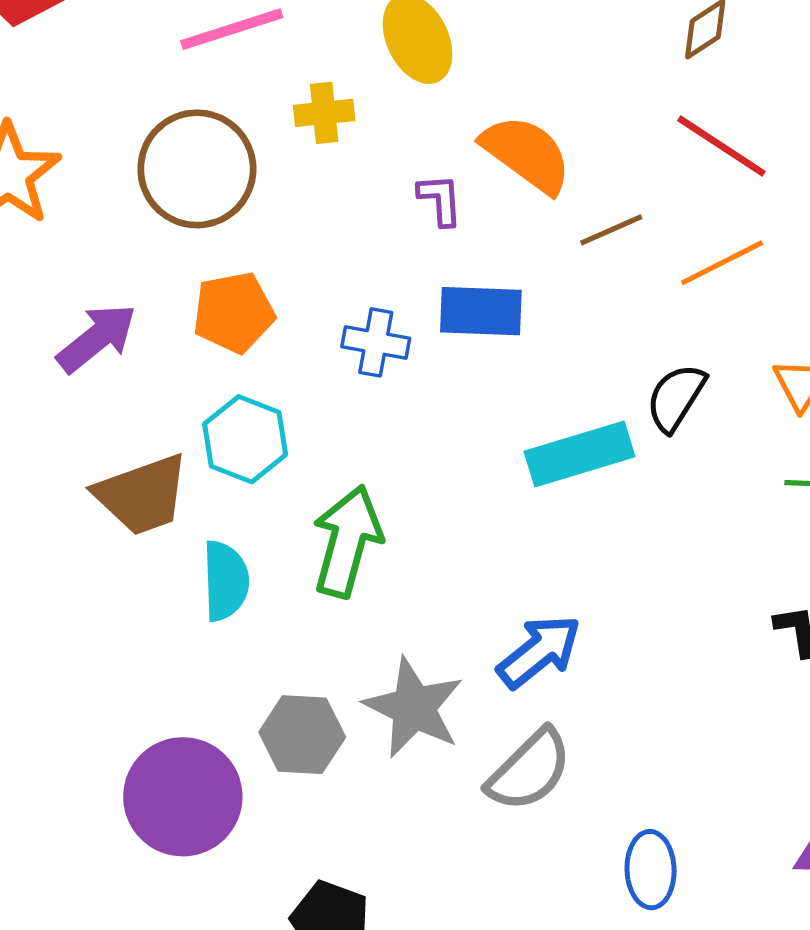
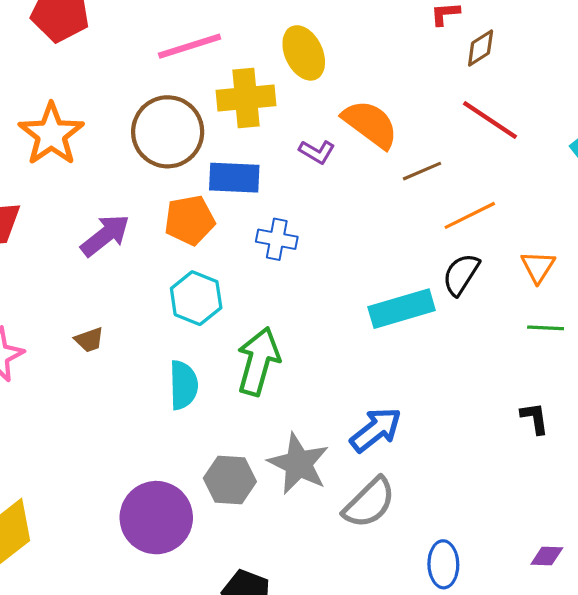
yellow cross: (324, 113) -> (246, 98), size x1.6
purple L-shape: (440, 200) -> (317, 152), turned 124
orange line: (722, 263) -> (470, 215), moved
blue rectangle: (481, 311) -> (234, 178), moved
brown trapezoid: (142, 495) -> (89, 340), moved, size x0.5

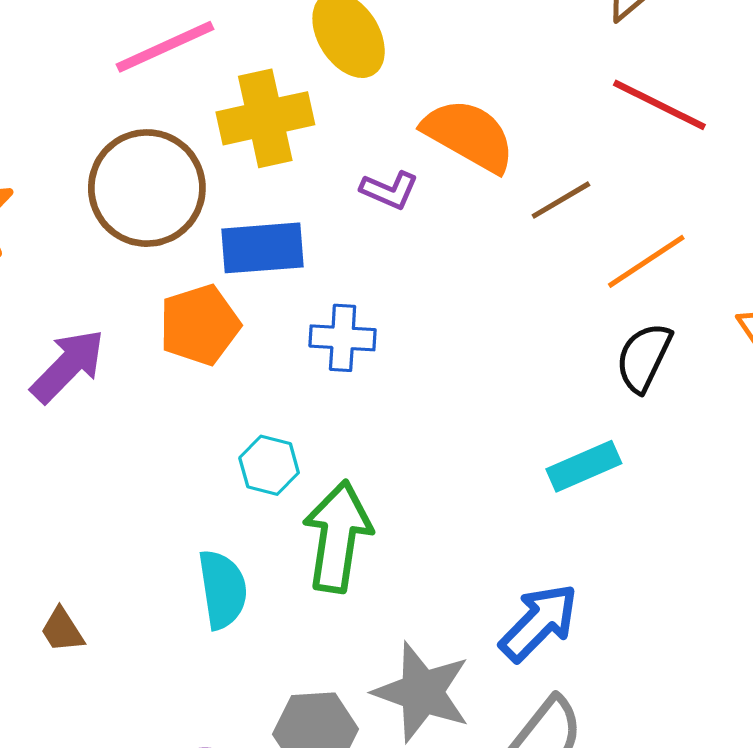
cyan hexagon: (196, 298) -> (269, 465), moved, size x0.7
cyan rectangle: (402, 309) -> (584, 466), moved, size x0.7
brown trapezoid: (89, 340) -> (62, 630), moved, turned 84

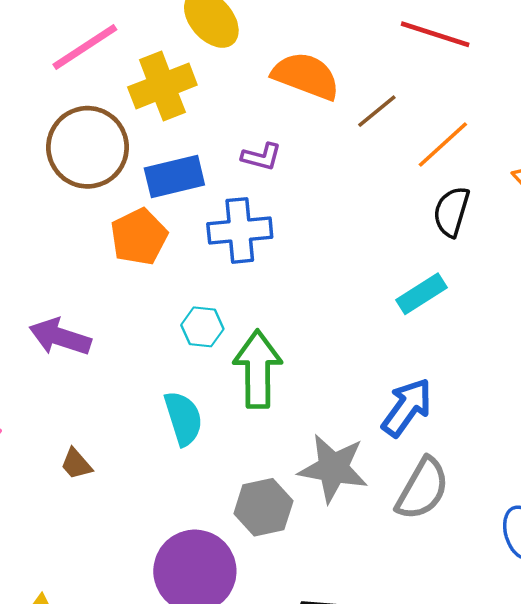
purple L-shape: (389, 190) -> (261, 157), moved
blue cross: (343, 338) -> (240, 230), size x1.4
purple arrow: (68, 366) -> (60, 337), moved, turned -108

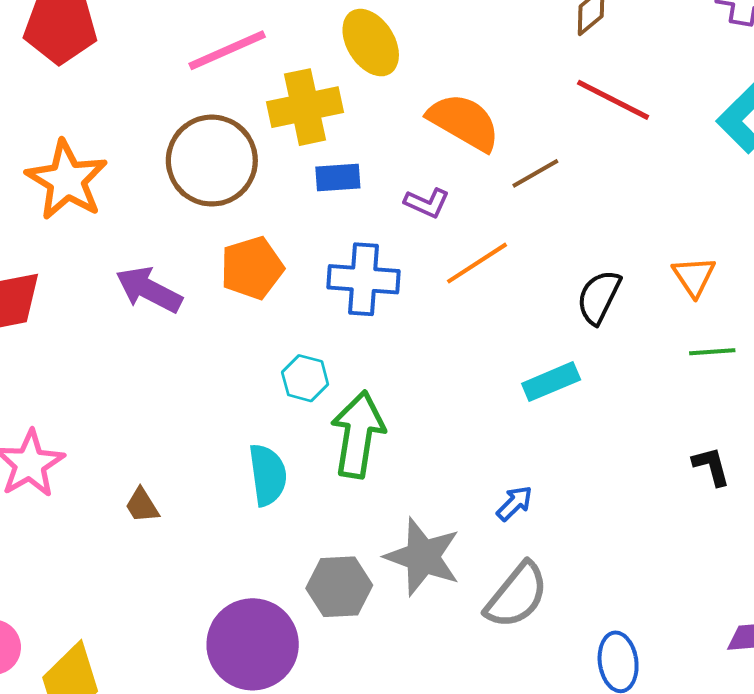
orange line: (443, 145) -> (477, 263), moved
purple L-shape: (261, 157) -> (427, 203), moved
blue rectangle: (174, 177) -> (338, 177), moved, size x0.7
purple arrow: (60, 337) -> (149, 290), moved
blue arrow: (407, 407) -> (515, 503), size x0.6

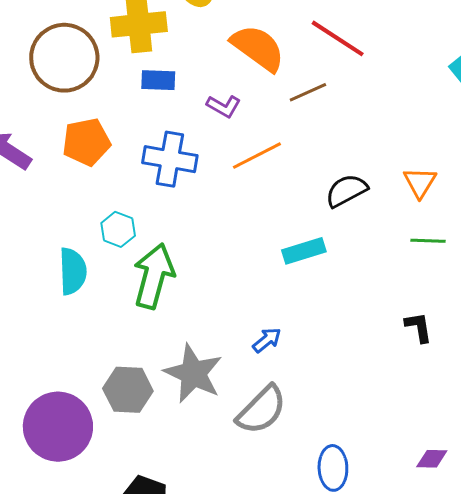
red line: (613, 100) -> (338, 38), moved
black semicircle: (599, 297) -> (346, 191), turned 30
cyan semicircle: (268, 475) -> (73, 271), moved

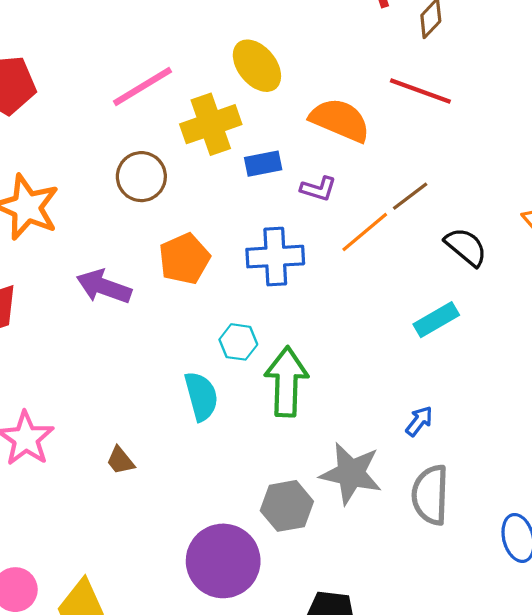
brown circle: (64, 58) -> (141, 177), size x0.7
blue rectangle: (158, 80) -> (263, 164), moved
brown line: (308, 92) -> (410, 196), moved
black semicircle: (346, 191) -> (466, 247), turned 81
gray semicircle: (261, 410) -> (430, 495), turned 150

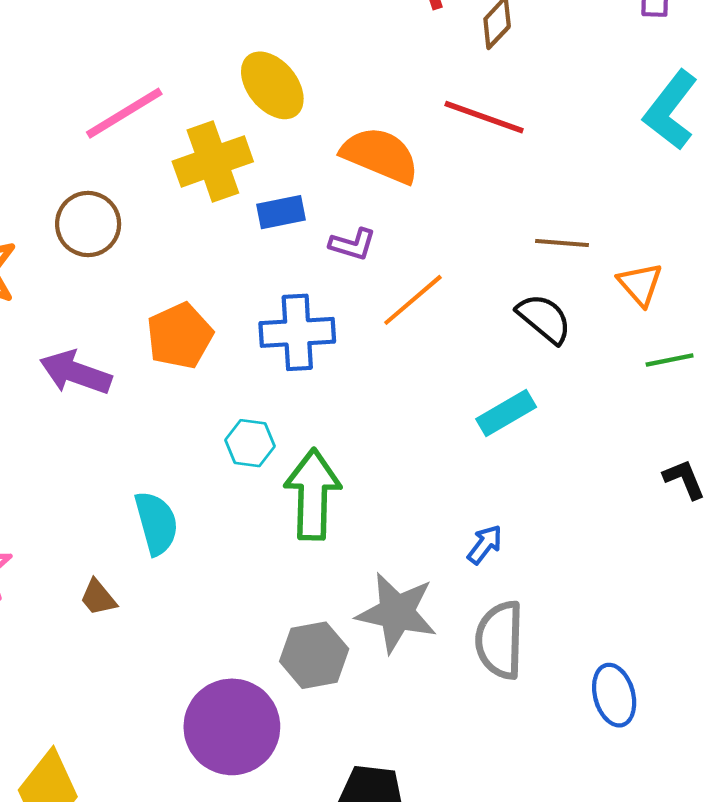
brown circle: (141, 177) -> (88, 224), moved
brown line: (410, 196) -> (562, 243), moved, turned 42
cyan semicircle: (201, 396) -> (156, 523), moved

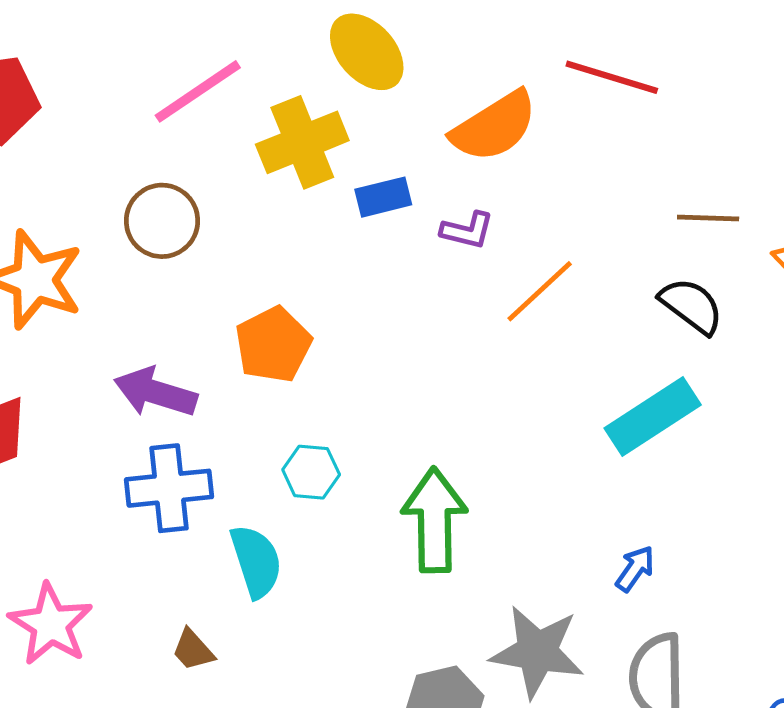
orange semicircle: (380, 155) -> (494, 126), turned 128
blue cross: (297, 332) -> (169, 488), moved
cyan rectangle: (506, 413) -> (653, 416), size x1.4
cyan hexagon: (250, 443) -> (311, 472), moved

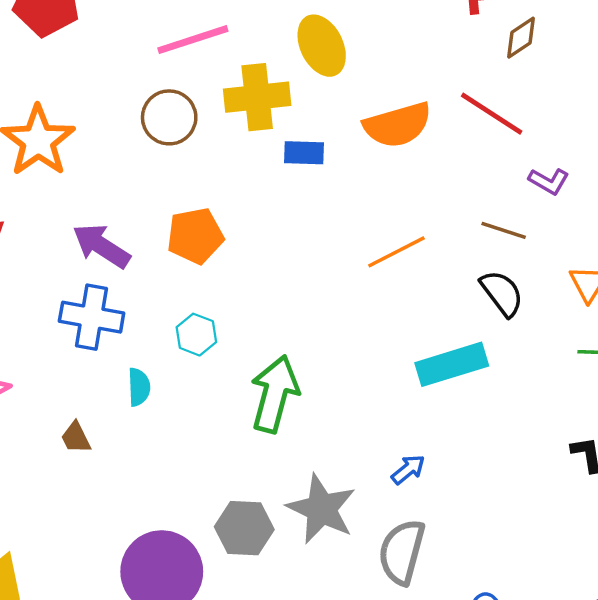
brown line: (708, 218) -> (504, 230), moved
brown circle: (162, 221) -> (169, 117), moved
purple L-shape: (467, 230) -> (549, 181), moved
cyan semicircle: (256, 561) -> (139, 387), size x0.7

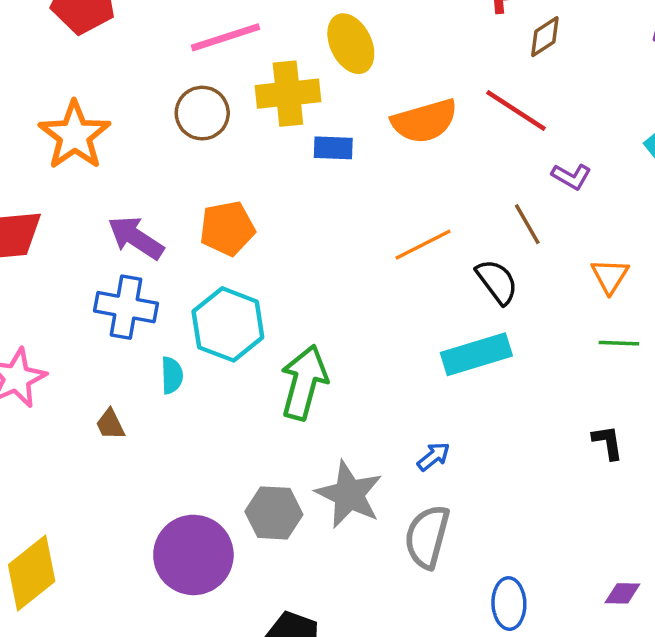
brown line: (504, 230) -> (527, 224), turned 42
black semicircle: (502, 293) -> (497, 282), moved
cyan hexagon: (196, 335) -> (228, 324), size x1.8

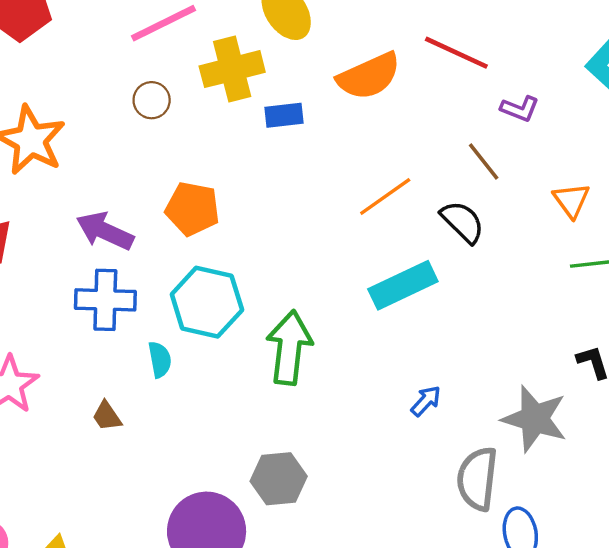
brown circle: (202, 113) -> (152, 100), size x0.7
orange pentagon: (227, 228) -> (192, 209), turned 30
cyan rectangle: (476, 354) -> (403, 285), moved
gray star: (349, 495) -> (535, 419), moved
gray semicircle: (427, 537) -> (477, 479), moved

